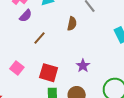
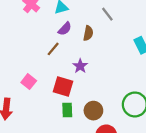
purple semicircle: (26, 16) -> (65, 29), moved
purple star: (83, 66) -> (80, 66), moved

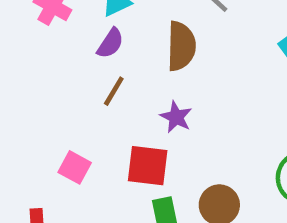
purple semicircle: (65, 29) -> (110, 43), moved
brown semicircle: (88, 33) -> (181, 46), size x1.5

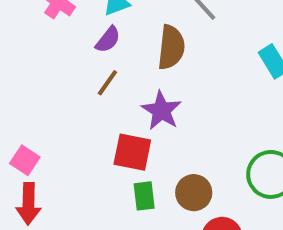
purple star: (176, 117) -> (161, 111), size x1.4
pink square: (75, 167) -> (25, 160), moved

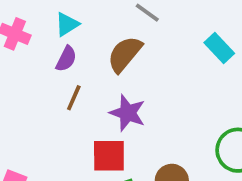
brown semicircle: (171, 47) -> (125, 54), turned -135

